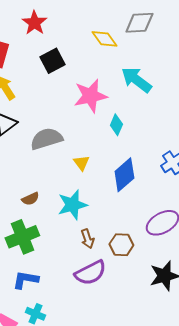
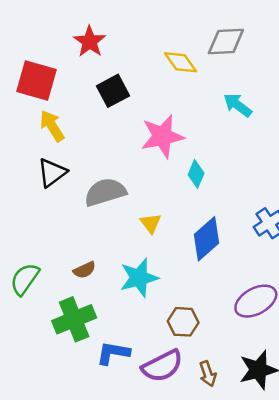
cyan arrow: (136, 80) -> (238, 105), moved, size x0.7
brown arrow: (87, 239) -> (208, 374), moved
brown hexagon: (121, 245) -> (183, 322), moved
blue L-shape: (25, 280) -> (113, 353), moved

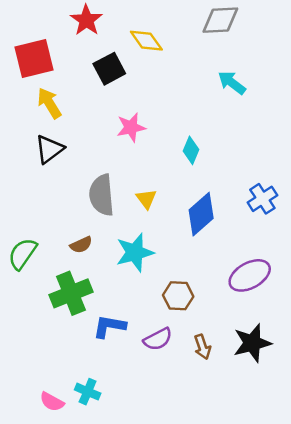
yellow diamond: (181, 62) -> (146, 41), moved
red square: (36, 80) -> (34, 58), turned -30
pink star: (162, 136) -> (131, 127), moved, size x0.7
gray semicircle: (105, 192) -> (102, 195), moved, turned -78
purple semicircle: (162, 366) -> (158, 339), size x0.7

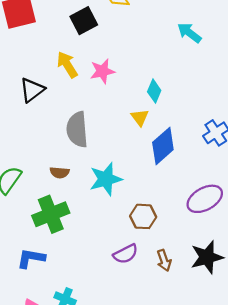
yellow arrow: (49, 103) -> (67, 65), moved
yellow triangle: (146, 199) -> (140, 117), moved
brown semicircle: (81, 245) -> (60, 172), turned 30
blue L-shape: (109, 326) -> (31, 258), moved

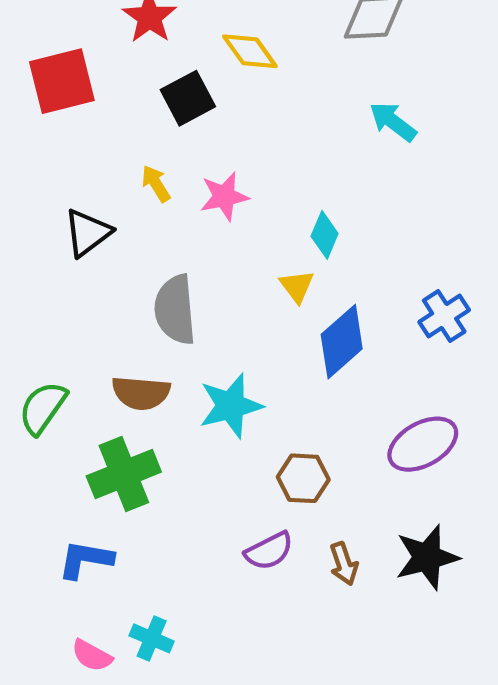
yellow arrow: (67, 65) -> (156, 184), size x0.7
brown semicircle: (60, 172) -> (141, 393), size x1.5

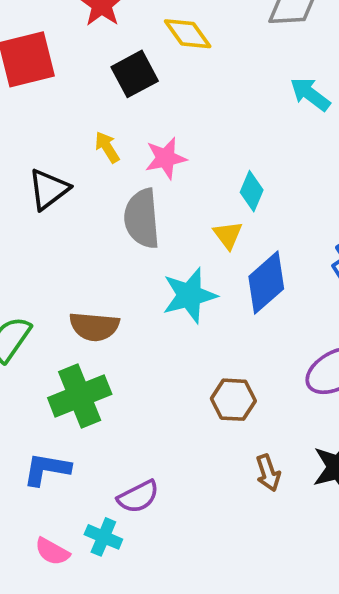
gray semicircle: (175, 310) -> (142, 219), moved
cyan star: (231, 406) -> (189, 295), moved
purple semicircle: (269, 551) -> (138, 497), moved

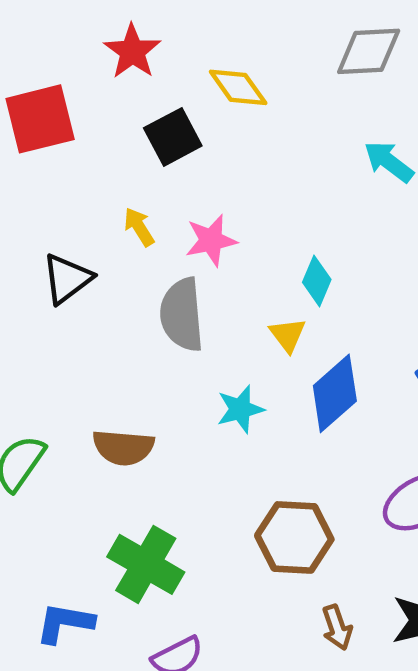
cyan star: (189, 295) -> (240, 409), size x0.7
green cross: (80, 396) -> (146, 564), moved, turned -38
brown hexagon: (233, 400) -> (294, 537), size x1.4

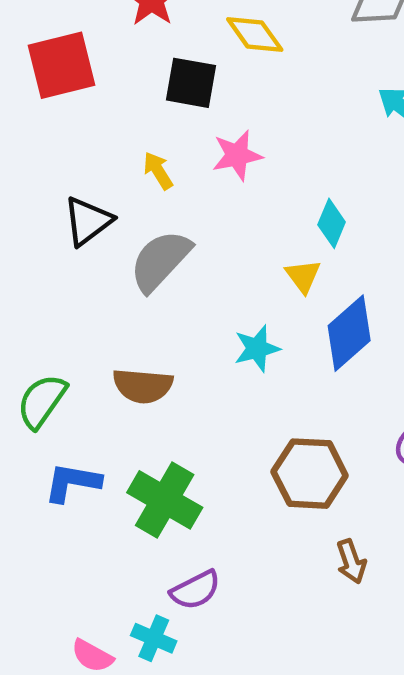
black square: (173, 137) -> (191, 83), turned 38
pink star: (211, 240) -> (237, 155), moved
gray semicircle: (182, 315) -> (160, 261), moved, turned 48
blue L-shape: (65, 623) -> (72, 482), moved

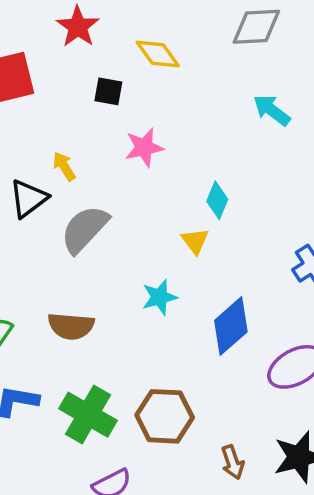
black square: (191, 83) -> (108, 91), size x0.7
yellow arrow: (158, 171) -> (64, 166), moved
blue diamond: (349, 333) -> (231, 326), moved
brown hexagon: (310, 474) -> (165, 416), moved

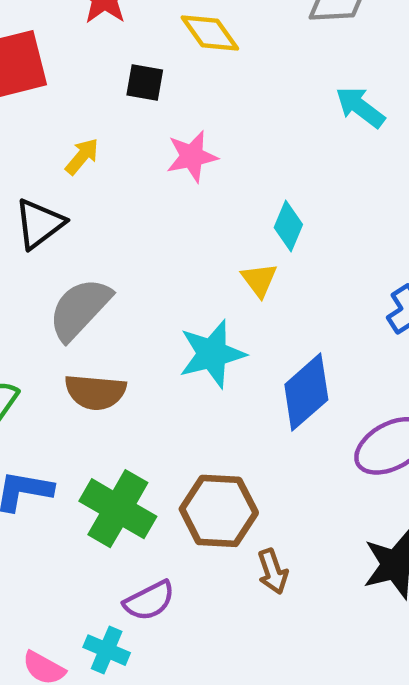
yellow arrow: (64, 166) -> (82, 156), moved, turned 72
gray semicircle: (85, 229) -> (80, 309), moved
cyan star: (159, 297) -> (212, 354), size x1.4
brown arrow: (233, 462) -> (273, 572), moved

